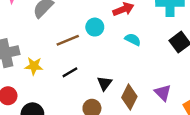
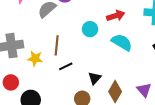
brown line: (68, 40) -> (57, 45), moved, turned -66
cyan semicircle: (133, 40) -> (122, 42), size x1.5

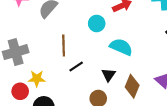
cyan semicircle: (122, 42) -> (121, 47), moved
yellow star: (35, 59) -> (37, 79), moved

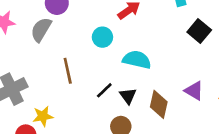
black line: (76, 66) -> (104, 90), moved

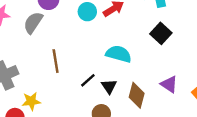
black square: (199, 31) -> (161, 33), moved
cyan circle: (102, 37) -> (87, 12), moved

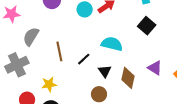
gray semicircle: (33, 23) -> (31, 36), moved
black line: (88, 80) -> (84, 59), moved
yellow star: (31, 101) -> (49, 84), moved

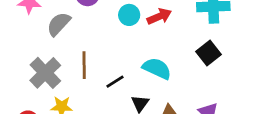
gray semicircle: (31, 36) -> (59, 24), moved
gray cross: (17, 65) -> (45, 73), moved, turned -30

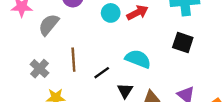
black square: (208, 53) -> (183, 43), turned -30
gray cross: (45, 73) -> (40, 69), size x0.7

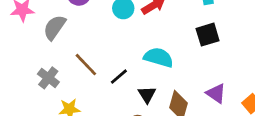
black square: (183, 43) -> (208, 35), turned -30
brown line: (73, 60) -> (86, 65), turned -35

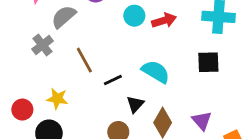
gray cross: (48, 78) -> (42, 45), moved

